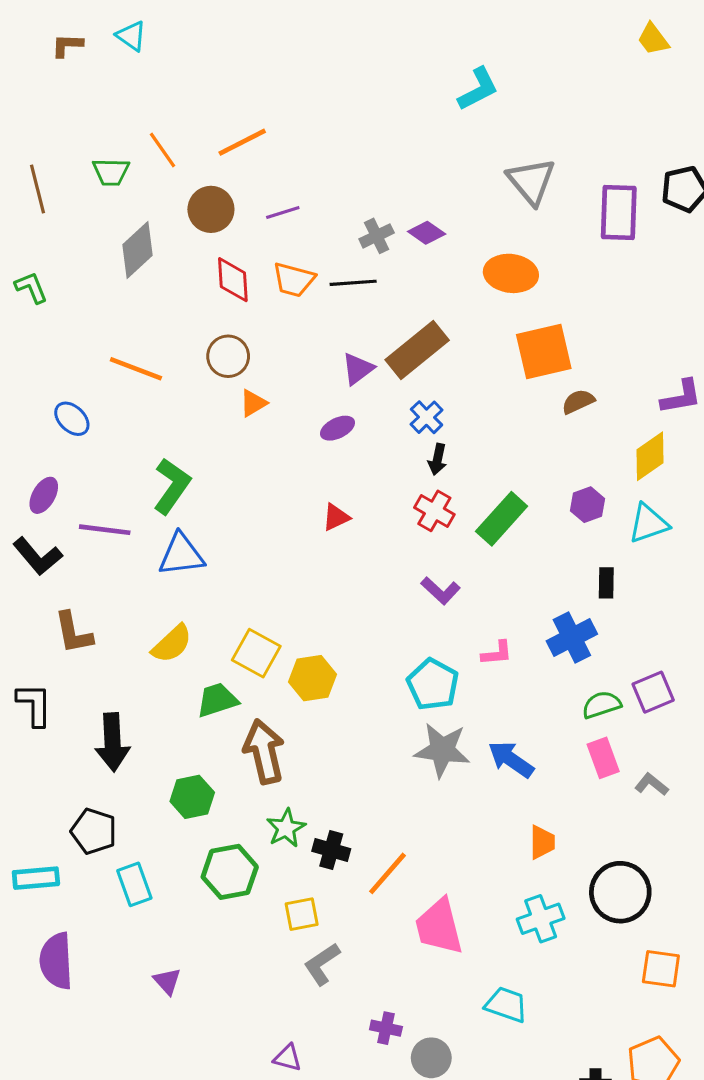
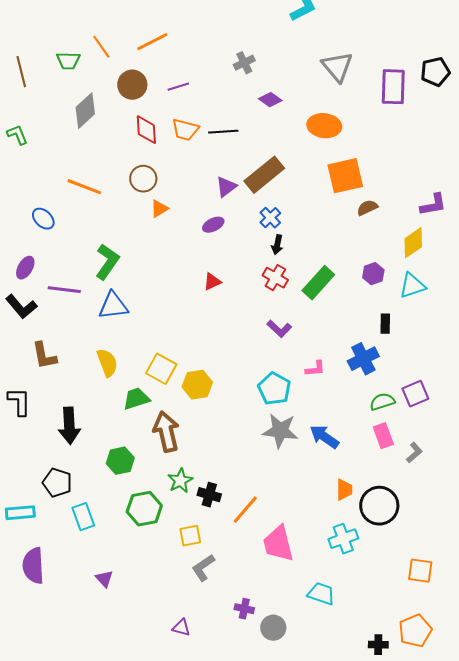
gray cross: (377, 236) -> (244, 63), moved
yellow semicircle: (172, 644) -> (107, 363), turned -68
gray L-shape: (652, 784) -> (414, 453), turned 100
black circle: (620, 892) -> (379, 506), moved

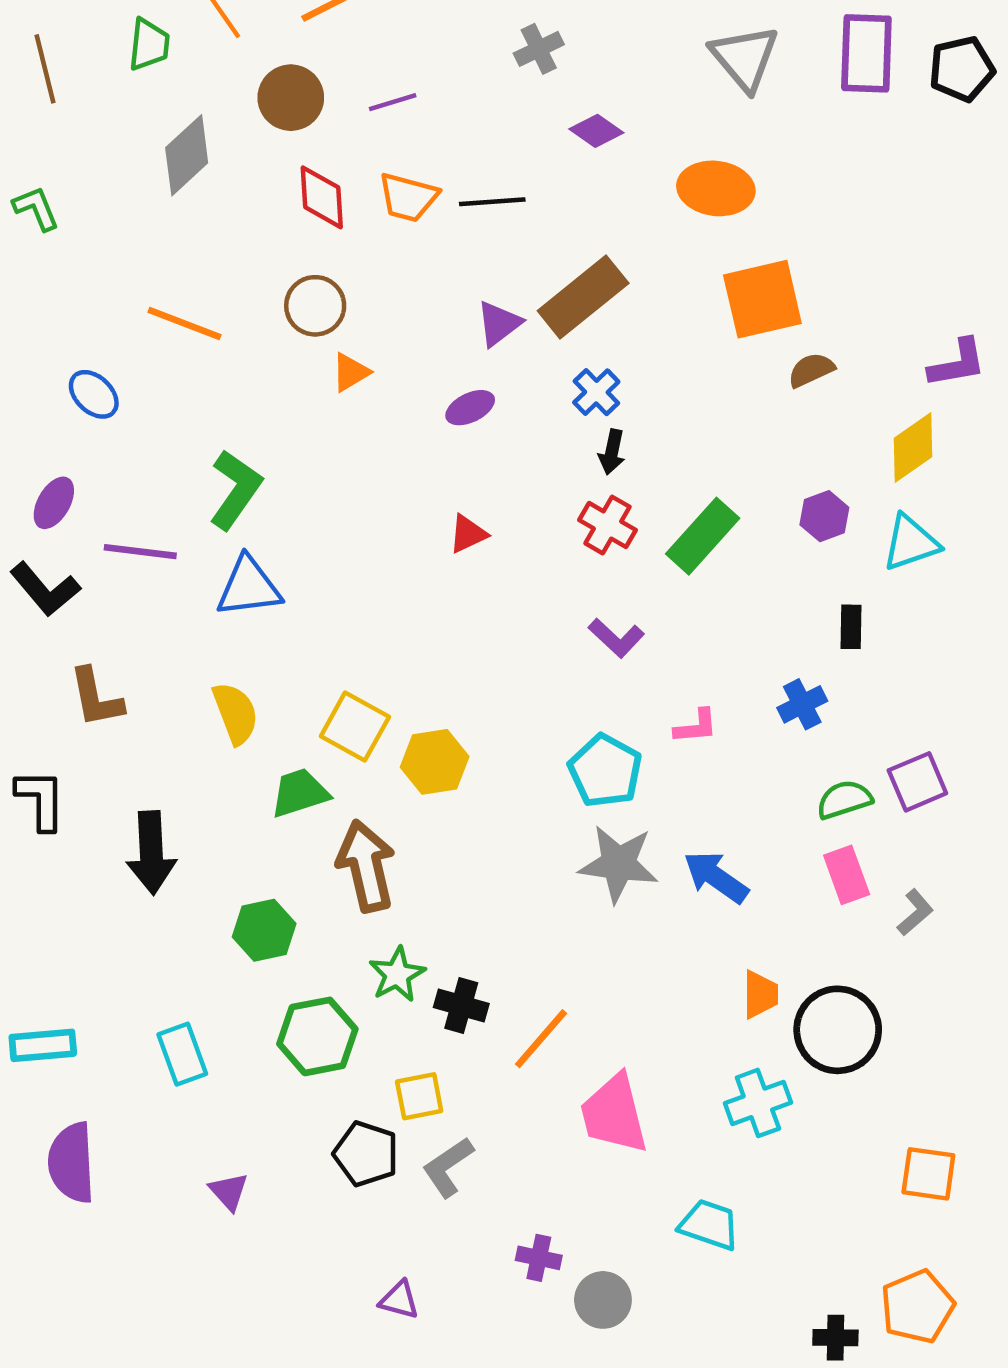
green trapezoid: (68, 61) -> (149, 45), turned -85
purple rectangle: (393, 87) -> (866, 53), moved
blue cross: (363, 359) -> (802, 704), size x0.7
black pentagon: (57, 483) -> (366, 1154), moved

